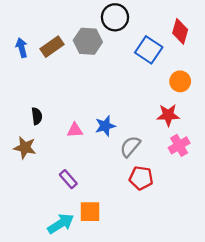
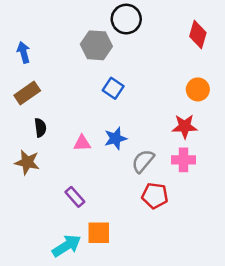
brown rectangle: (52, 47) -> (27, 93), moved
blue square: (149, 50) -> (113, 88), moved, size x0.7
pink cross: (179, 145) -> (184, 160), moved, turned 30

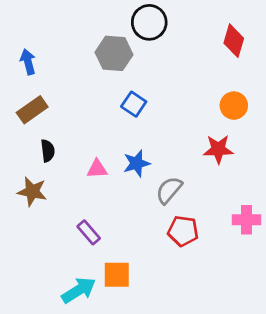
pink cross: (184, 160) -> (246, 220), moved

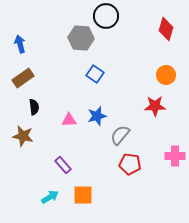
cyan arrow: (79, 290) -> (50, 197), moved, size x0.7

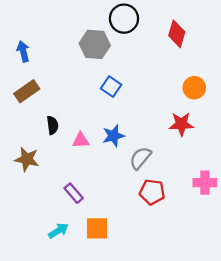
red diamond: (166, 29) -> (177, 34), moved
black semicircle: (34, 107) -> (53, 125), moved

